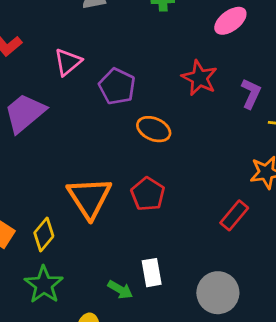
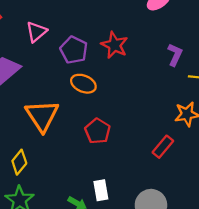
red star: (199, 78) -> (114, 45), moved
orange ellipse: (154, 129) -> (83, 84), moved
orange triangle: (89, 198) -> (42, 116), moved

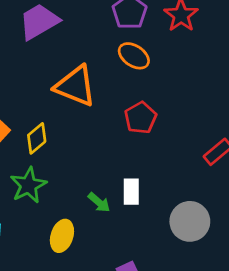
orange triangle: (42, 116) -> (75, 86), turned -45

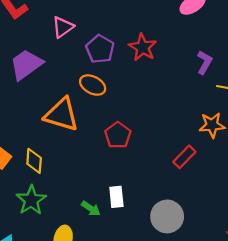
orange ellipse: (134, 56) -> (93, 85), moved
yellow diamond: (37, 138) -> (34, 161), turned -40

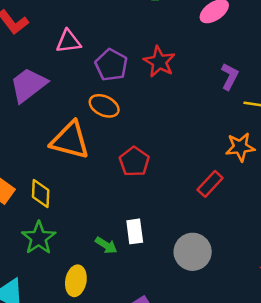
pink triangle: (63, 27) -> (68, 41), turned 30

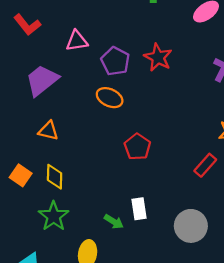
orange triangle: (70, 140) -> (48, 131), moved, size x0.6

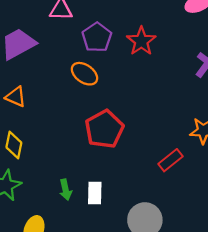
red pentagon: (137, 147) -> (104, 129), size x1.4
green arrow: (114, 222) -> (66, 190), moved, turned 36

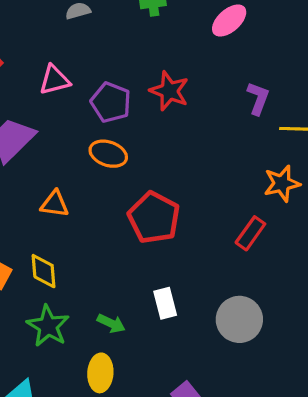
orange triangle: (16, 97) -> (55, 204), moved
green arrow: (66, 190) -> (111, 323), moved, turned -36

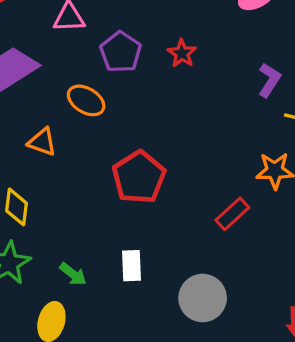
red star: (169, 91) -> (182, 53), size x0.7
orange ellipse: (108, 154) -> (86, 100), moved

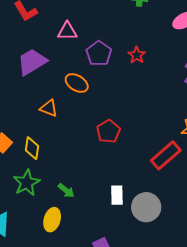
red pentagon: (139, 177) -> (108, 131), size x0.7
red rectangle: (232, 214) -> (166, 155), size x1.4
white rectangle: (132, 266) -> (117, 195), moved

